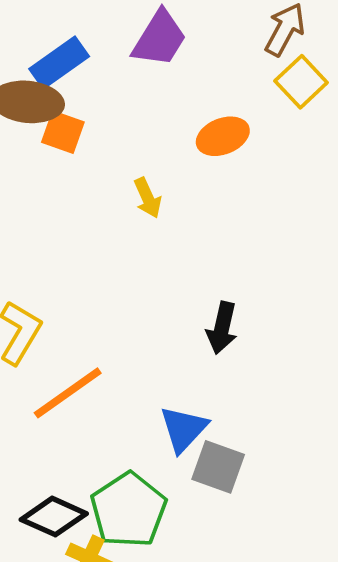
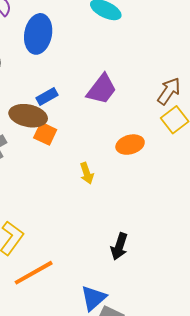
blue rectangle: (59, 63) -> (47, 97), size x0.7

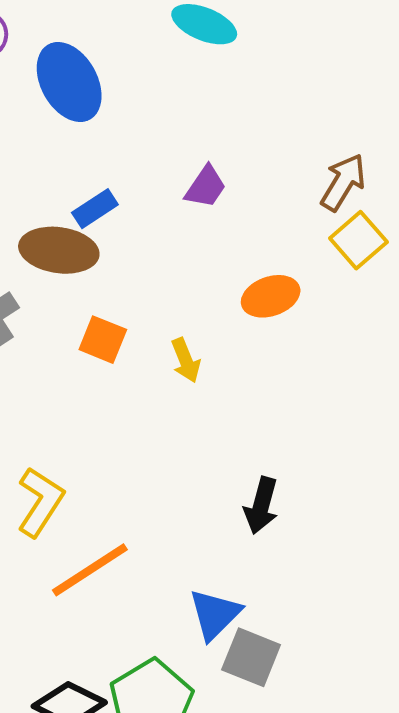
blue ellipse: (38, 34) -> (69, 82), turned -36
purple trapezoid: (102, 89) -> (206, 187), size x0.7
orange square: (45, 134) -> (103, 340), moved

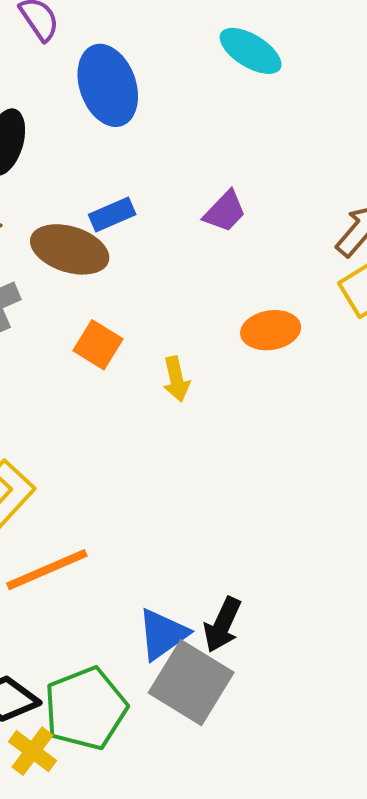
black arrow: (261, 506) -> (222, 625), moved
gray square: (251, 657) -> (191, 683), size x1.4

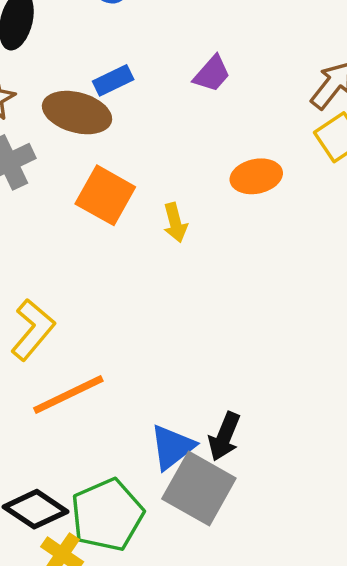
orange square: (98, 345) -> (105, 195), size x1.4

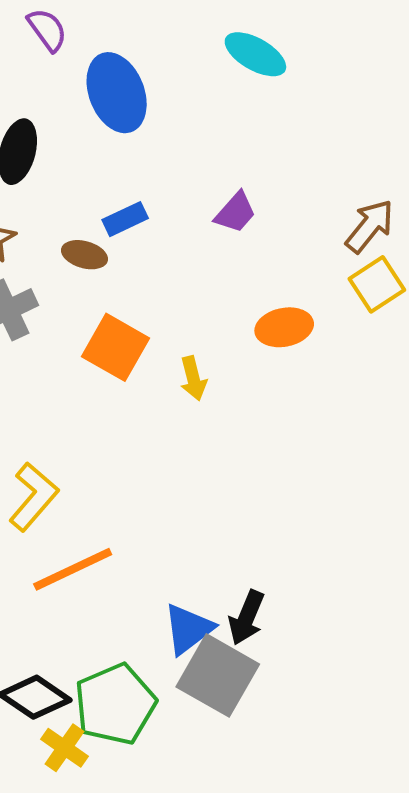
brown ellipse: (77, 113) -> (85, 255), size x0.6

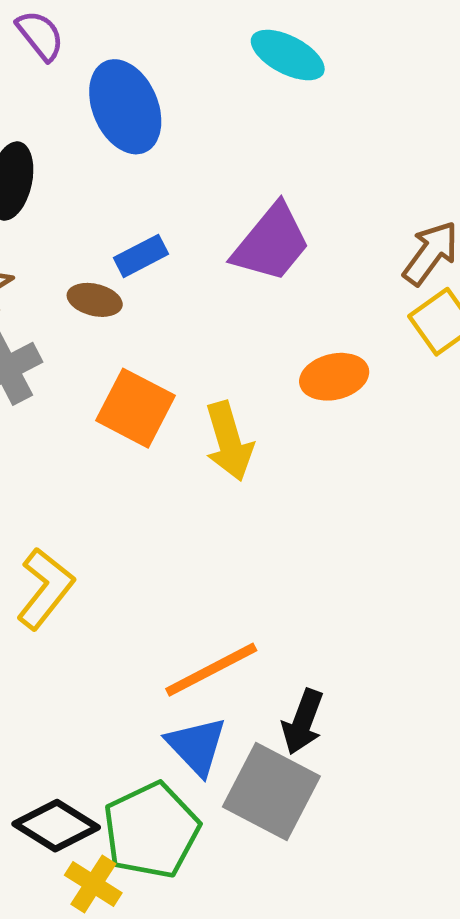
purple trapezoid: (235, 212) -> (271, 243), size x1.6
yellow arrow: (193, 378) -> (229, 441), size x1.5
orange line: (73, 569) -> (211, 670), moved
blue triangle: (188, 629) -> (197, 746), moved, turned -34

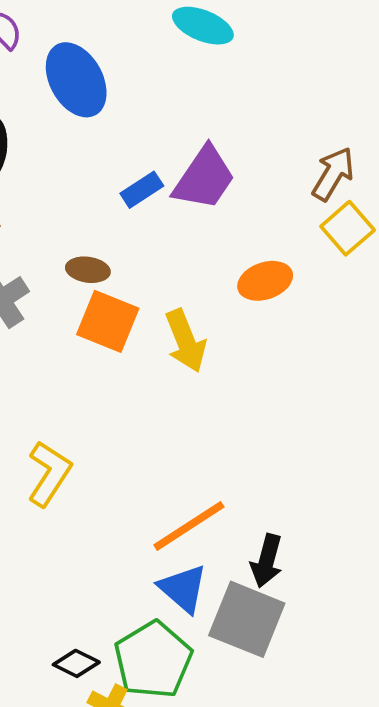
blue rectangle: (141, 256) -> (142, 190), moved
brown ellipse: (95, 300) -> (88, 270), moved
black diamond: (56, 826) -> (76, 663), size x0.7

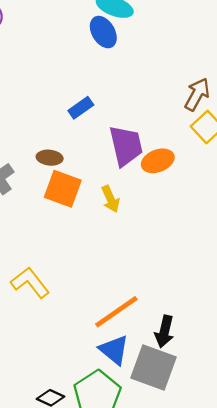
blue ellipse: (76, 80) -> (103, 32), moved, size x0.7
purple trapezoid: (204, 178) -> (126, 146), moved, turned -45
yellow arrow: (186, 341) -> (110, 199), size x0.7
yellow L-shape: (49, 474) -> (30, 283), turned -69

